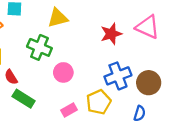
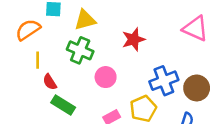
yellow triangle: (58, 18) -> (85, 20), moved
red star: (111, 34) -> (134, 39), moved

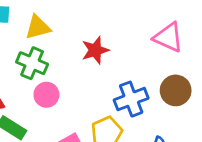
pink circle: (106, 77) -> (46, 95), moved
brown circle: (197, 88) -> (176, 90), moved

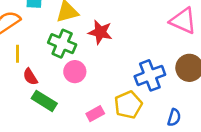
red star: (95, 50) -> (100, 32), moved, turned 30

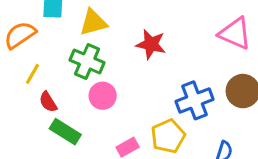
red star: (100, 32) -> (151, 44), moved
yellow line: (18, 54) -> (32, 74), turned 30

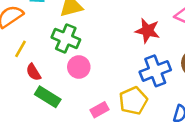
red star: (151, 44) -> (148, 31), moved

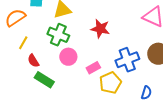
red star: (148, 31) -> (100, 29), moved
pink rectangle: (100, 110) -> (93, 68), moved

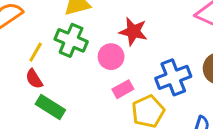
yellow line: (23, 43) -> (36, 52), moved
pink circle: (68, 57) -> (111, 57), moved

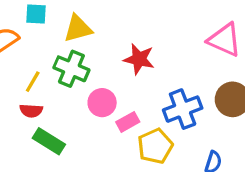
pink circle: (111, 57) -> (102, 103), moved
red semicircle: (34, 79) -> (31, 111), turned -54

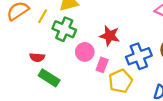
red star: (139, 59) -> (110, 36), moved
yellow line: (33, 82) -> (43, 16), moved
pink rectangle: (128, 122) -> (102, 65), turned -40

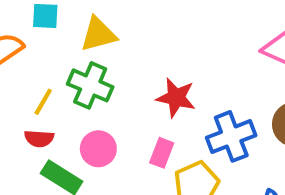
yellow line: (43, 16) -> (43, 102), moved
pink circle: (85, 52) -> (98, 149), moved

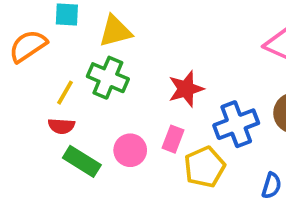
red star: (176, 98) -> (186, 89), turned -30
pink circle: (98, 149) -> (130, 150), moved

